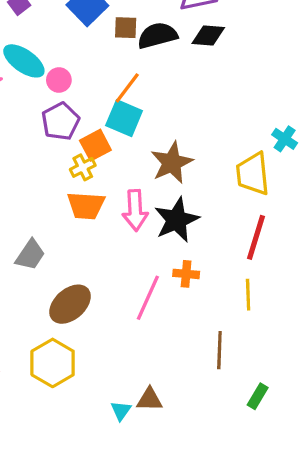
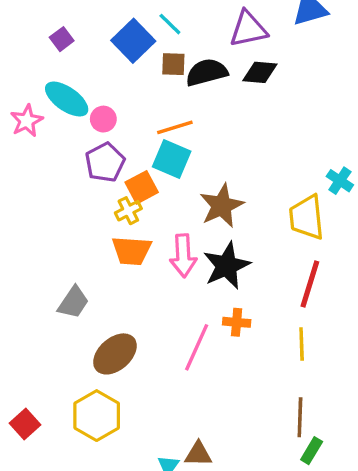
orange line: (127, 88) -> (175, 127), turned 36
brown line: (219, 350) -> (300, 417), moved

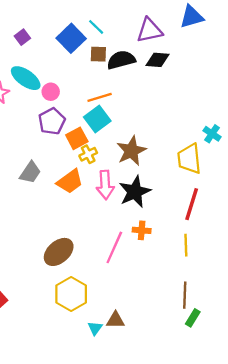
cyan square: (172, 159) -> (97, 119), turned 30
yellow cross: (128, 211) -> (88, 154), moved
orange trapezoid: (132, 251) -> (70, 181), turned -40
gray trapezoid: (73, 302) -> (30, 172), moved
yellow hexagon: (97, 416) -> (71, 294), moved

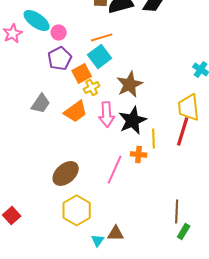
yellow trapezoid: (189, 159) -> (189, 107), moved
yellow line: (186, 245) -> (154, 138), moved

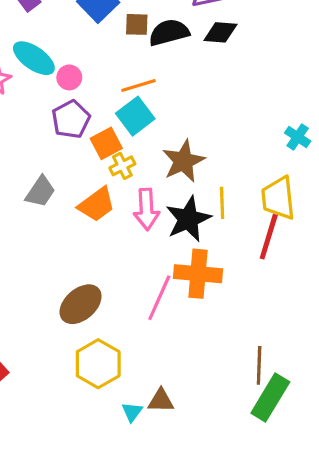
yellow line: (154, 138) -> (222, 203), moved
orange cross: (139, 154) -> (198, 274), size x1.8
green rectangle: (184, 231) -> (270, 397), size x1.8

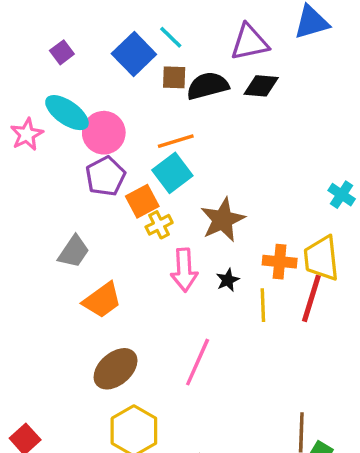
pink circle: (69, 77) -> (104, 133), size x1.6
yellow line: (222, 203) -> (263, 305), moved
orange trapezoid: (97, 204) -> (102, 300), moved
black star: (188, 219) -> (228, 280), size x0.5
orange cross: (198, 274) -> (280, 262), moved, size x0.7

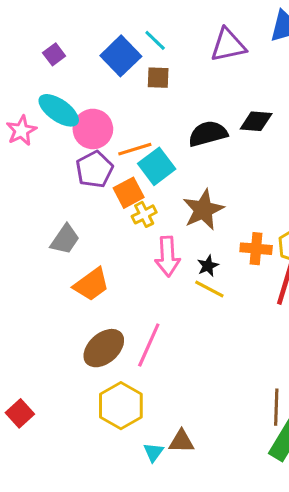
black semicircle: (208, 86) -> (208, 134), moved
black diamond: (261, 86) -> (256, 121), moved
orange line: (176, 141) -> (135, 149), moved
yellow line: (263, 305) -> (209, 289), moved, turned -60
pink line: (198, 362) -> (149, 345), moved

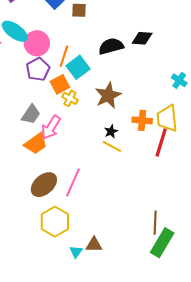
orange line: (135, 149) -> (64, 56), turned -55
yellow cross: (144, 214) -> (70, 98), turned -35
gray trapezoid: (65, 239) -> (31, 114), moved
pink arrow: (167, 256) -> (51, 127), moved, turned 35

